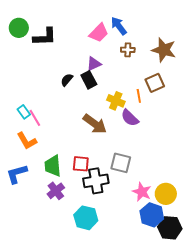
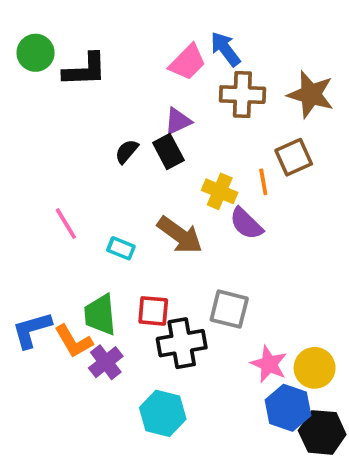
brown cross: (128, 50) -> (242, 95), size x1.6
cyan rectangle: (24, 112) -> (121, 248), moved, turned -32
orange L-shape: (27, 141) -> (73, 341), moved

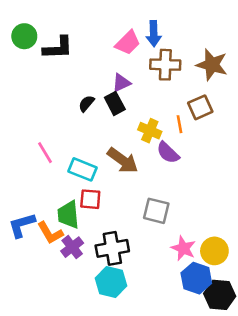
blue arrow: (225, 49) -> (154, 34), turned -145
cyan rectangle: (121, 248) -> (83, 169), size x1.5
red square: (153, 311) -> (90, 199), moved
black cross: (182, 343) -> (112, 248), moved

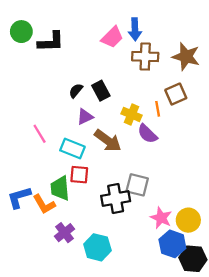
purple triangle: (121, 83) -> (85, 117), moved
purple cross: (72, 247) -> (65, 233), moved
black cross: (112, 248) -> (116, 199), moved

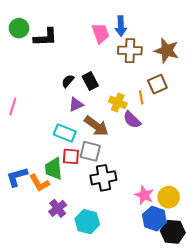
pink trapezoid: (112, 37) -> (100, 33), turned -65
pink line: (40, 134) -> (13, 107), moved, turned 48
gray square: (137, 185) -> (90, 151), moved

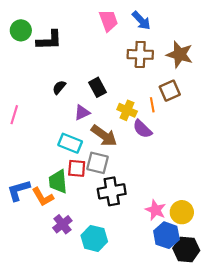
blue arrow: (121, 26) -> (141, 21), moved, turned -42
pink trapezoid: (100, 33) -> (108, 21), moved
black semicircle: (68, 81) -> (59, 87), moved

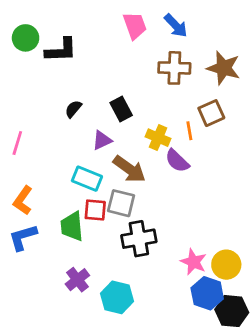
orange L-shape: (43, 197) -> (23, 200), moved, turned 65

